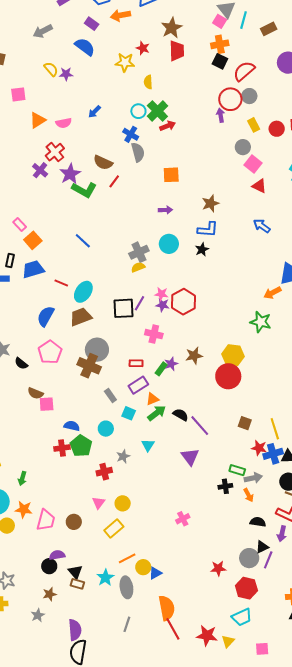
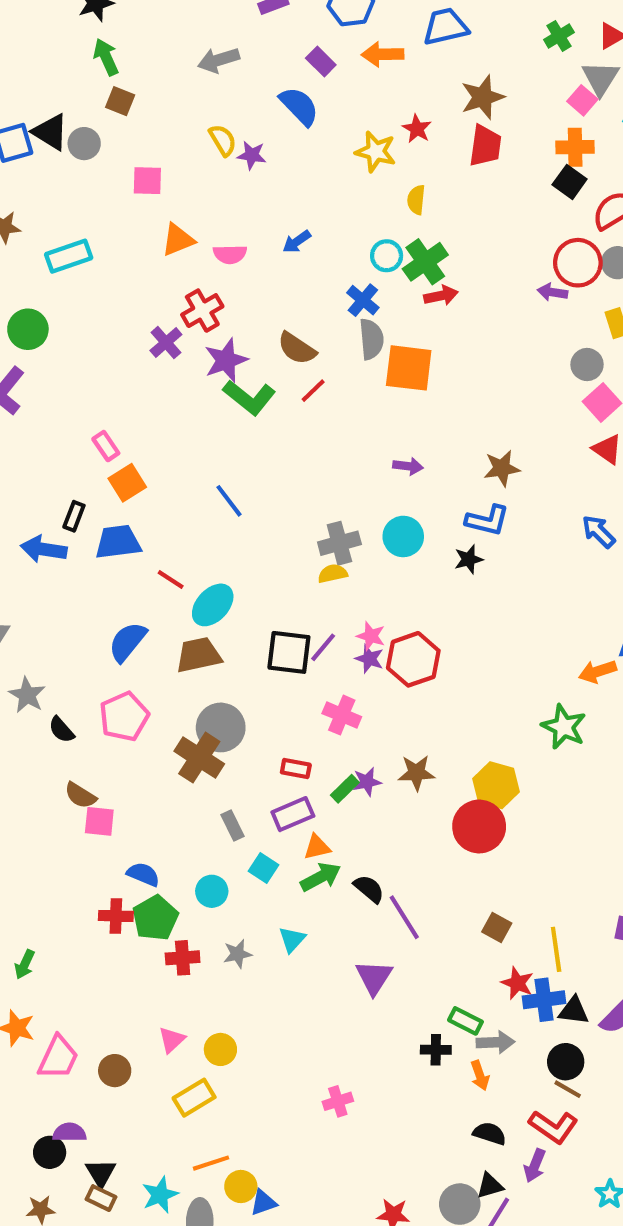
purple arrow: (221, 115) -> (552, 292), turned -80
orange square: (171, 175) -> (409, 368), moved, size x1.4
red cross: (104, 472) -> (183, 958), moved

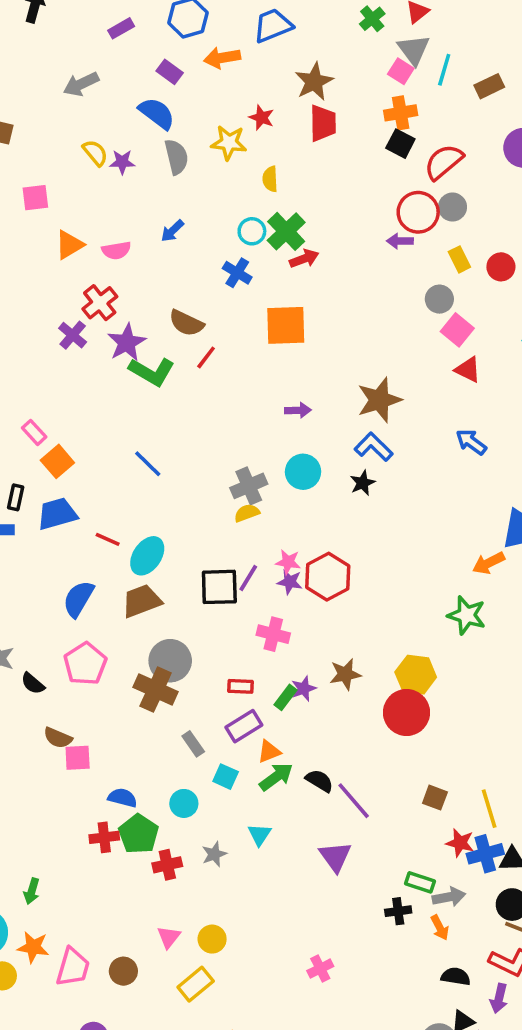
gray semicircle: (371, 339) -> (176, 157), moved
brown star: (502, 468) -> (379, 400), size x1.4
blue L-shape: (487, 520) -> (374, 447), turned -141

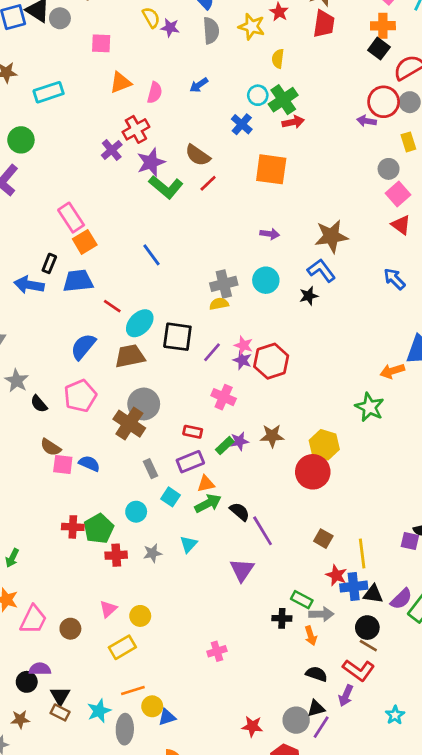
pink semicircle: (116, 250) -> (155, 93), turned -75
pink rectangle: (34, 432) -> (71, 218), size x1.5
black square: (219, 587) -> (177, 337), moved
blue semicircle: (122, 798) -> (89, 464), moved

